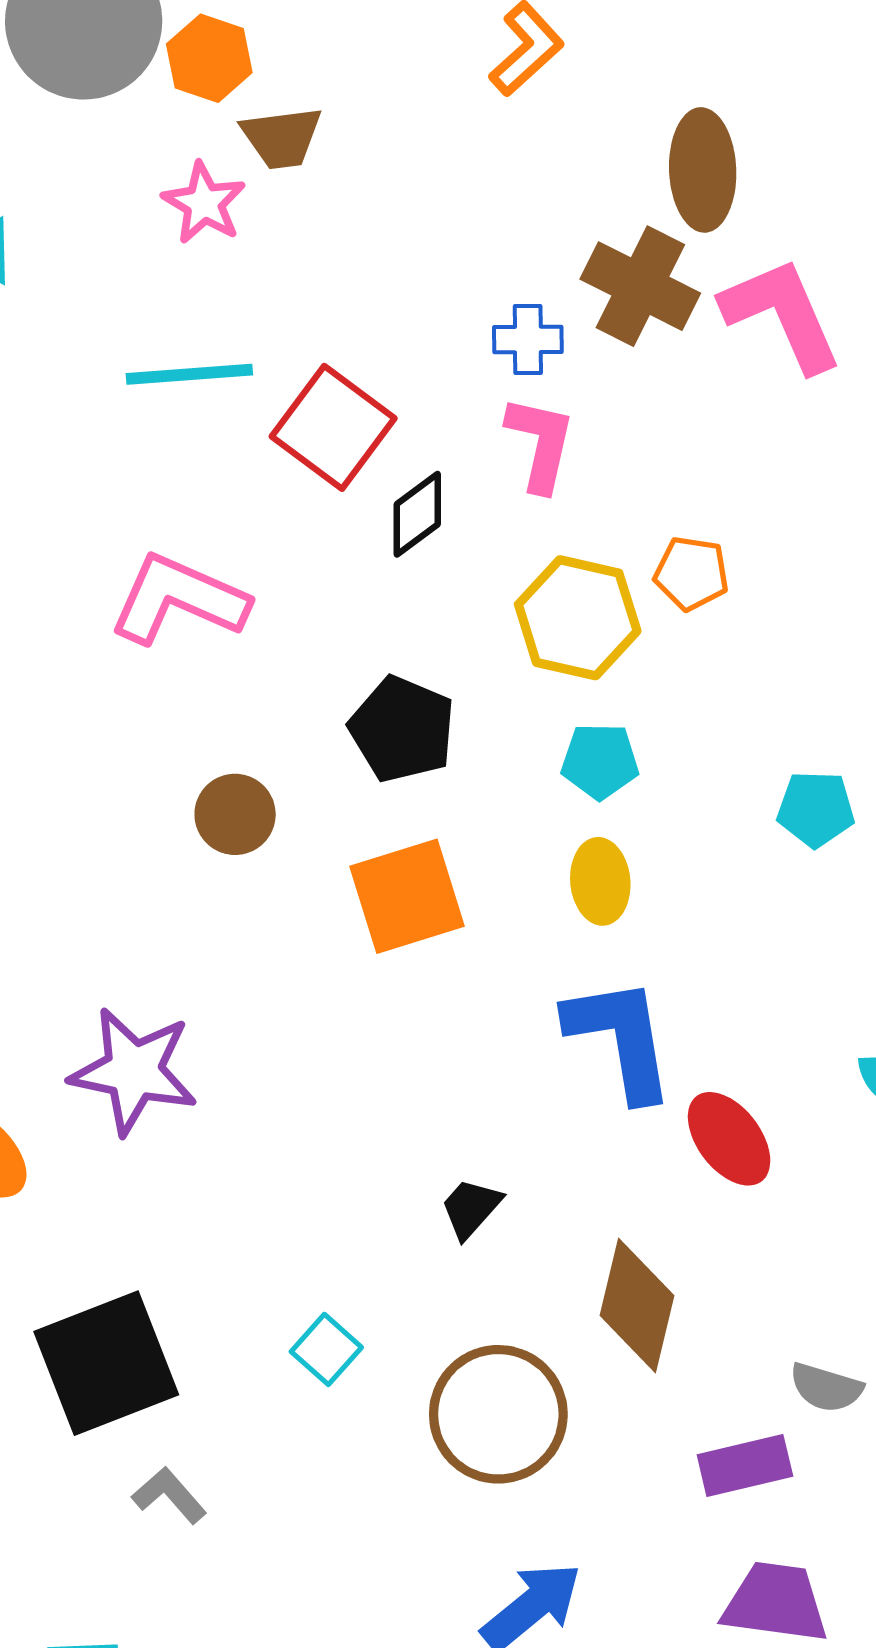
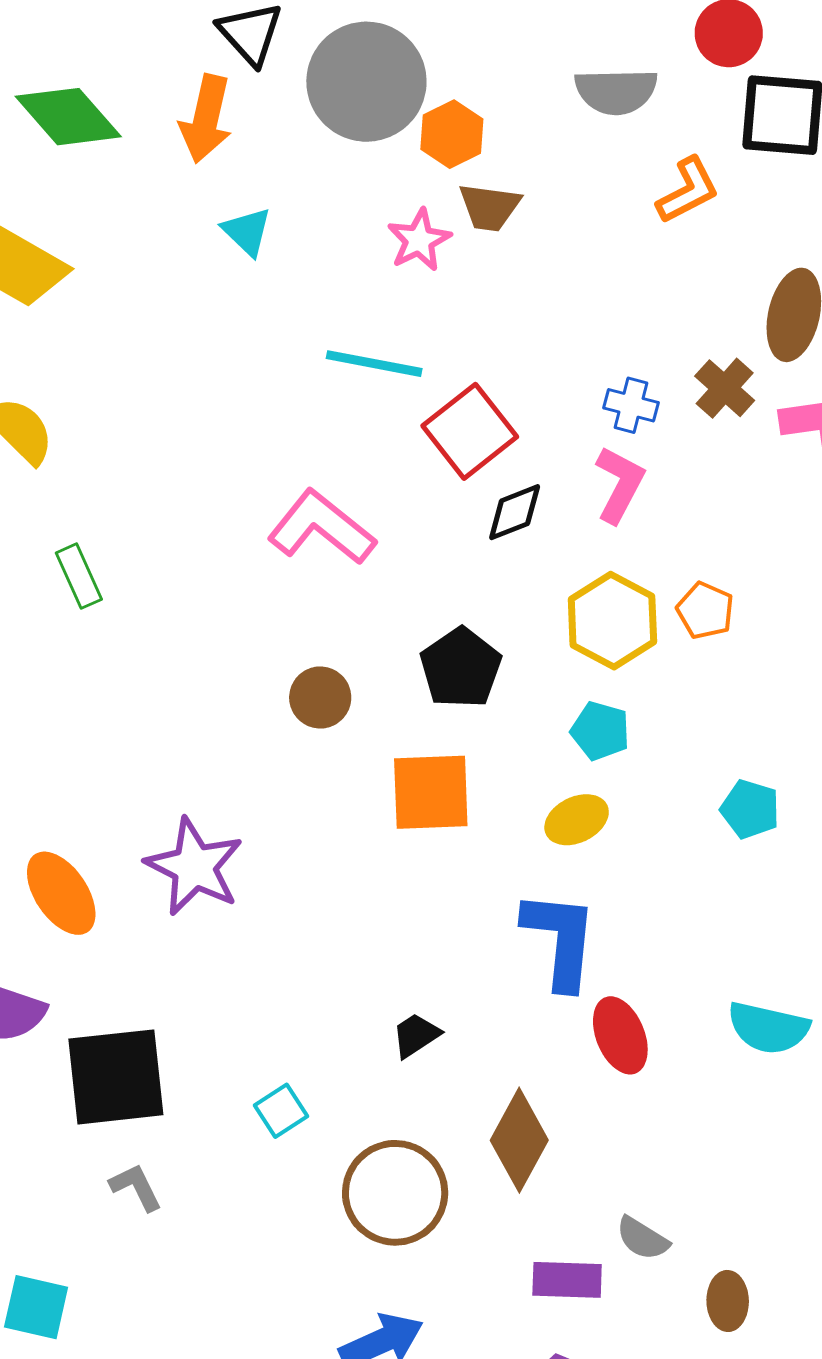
brown cross: (640, 286) -> (725, 388), size x0.7
yellow ellipse: (600, 881) -> (577, 820), turned 54

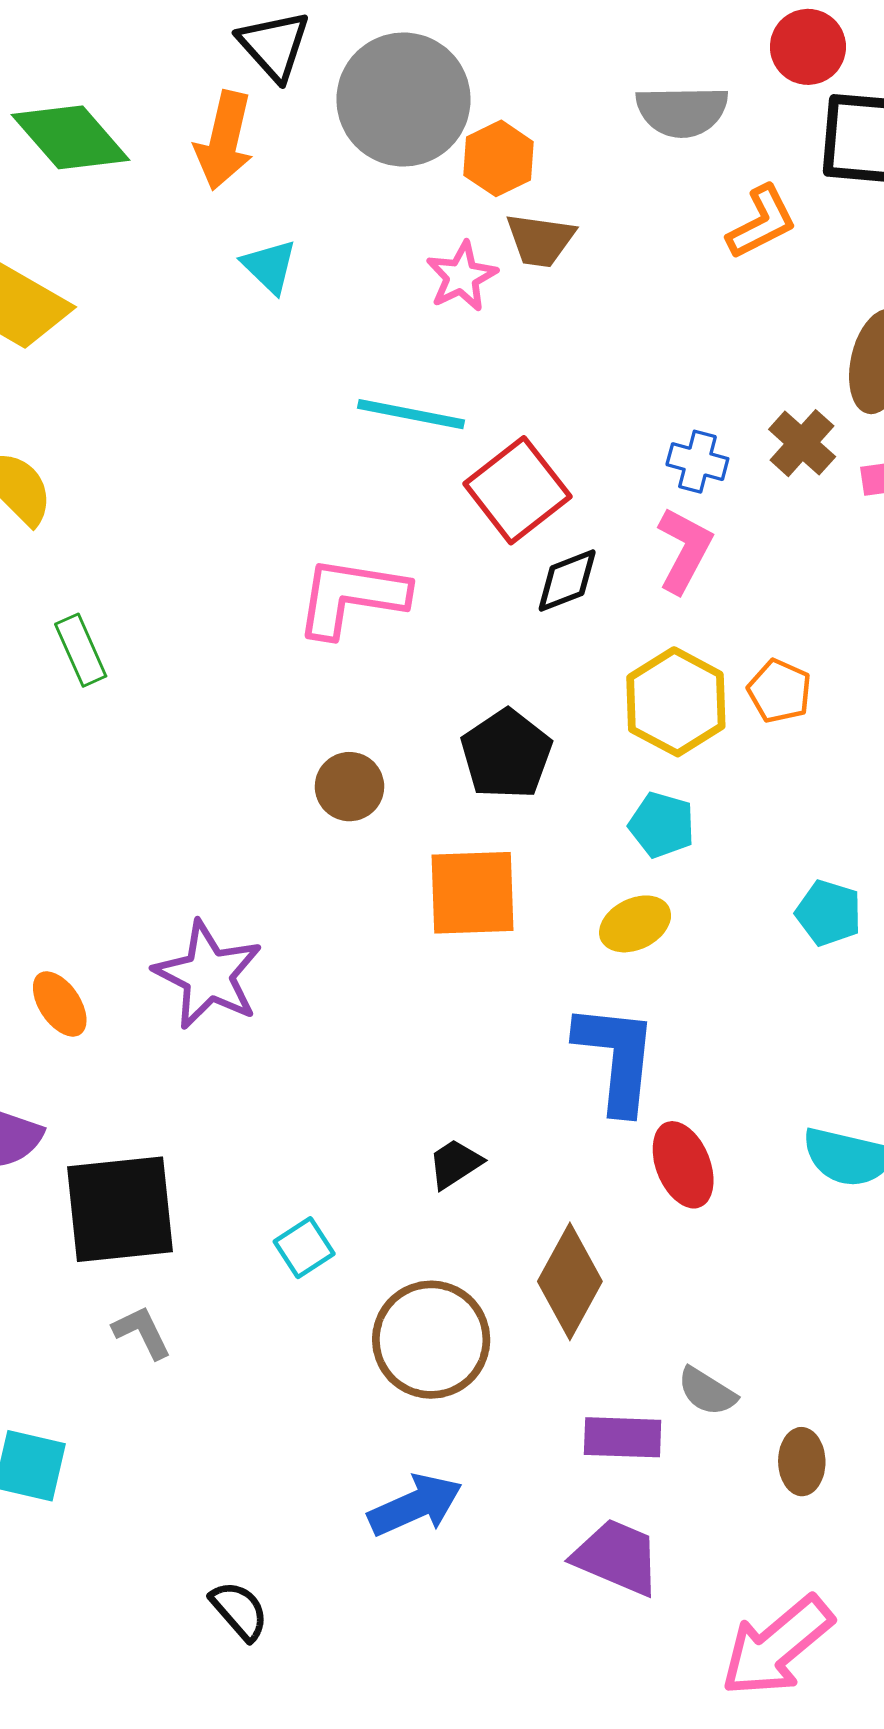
pink L-shape: (321, 527) -> (351, 597), turned -30
orange ellipse: (61, 893) -> (60, 1004), size x0.7

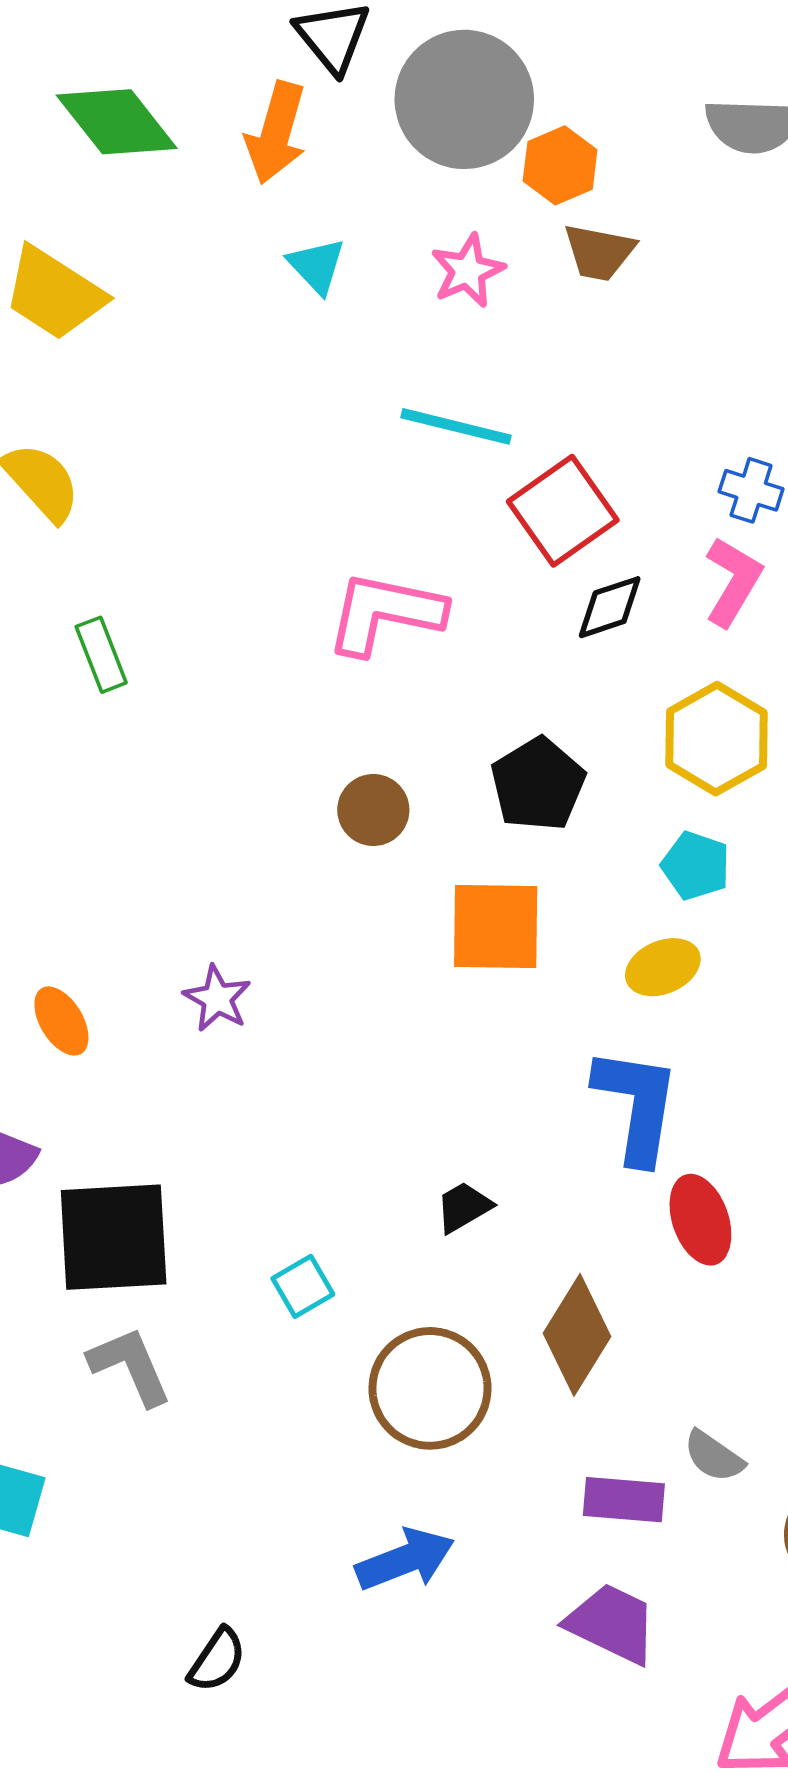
pink star: (462, 276) -> (468, 271), moved
purple star: (208, 975) -> (217, 998), size x0.6
gray L-shape: (142, 1332) -> (130, 1366), size x1.4
black semicircle: (239, 1611) -> (217, 1660), turned 72

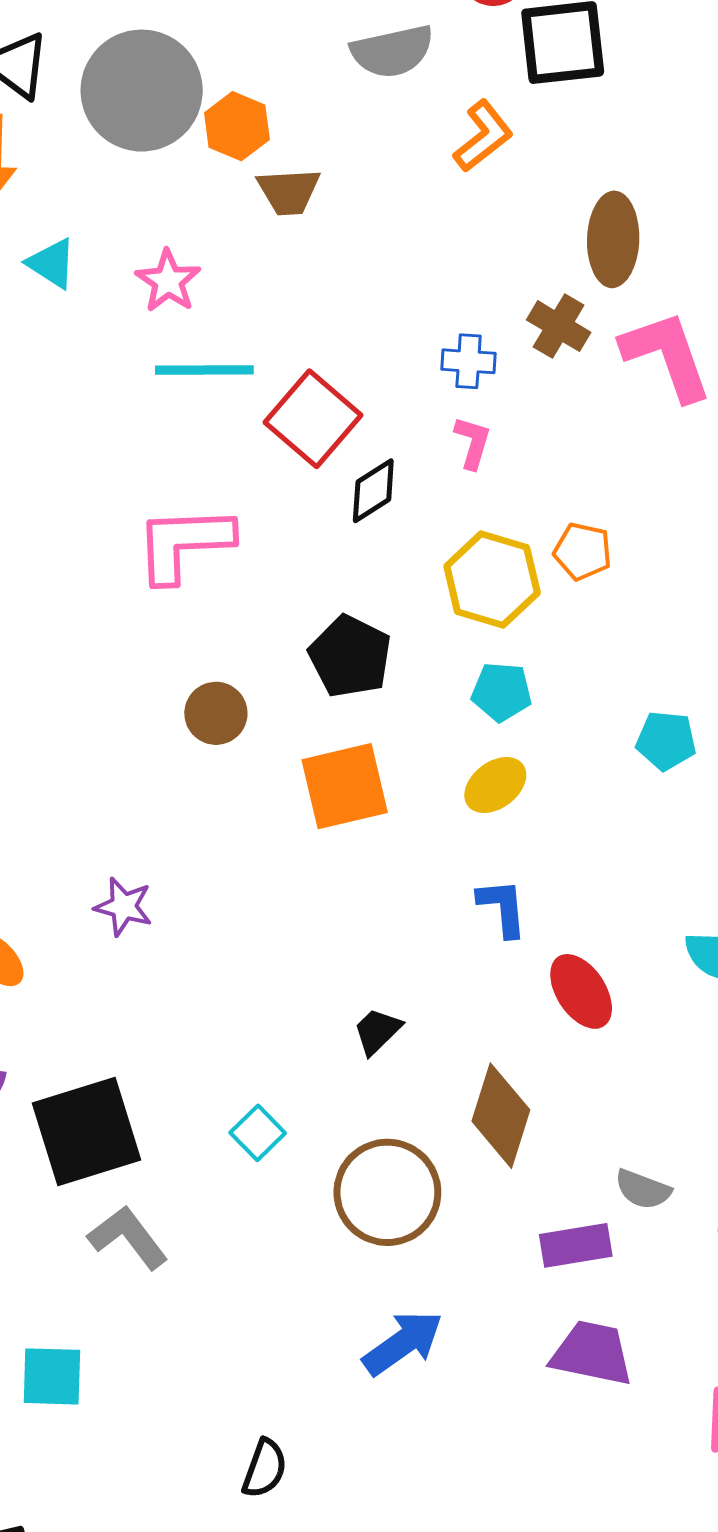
pink star: (468, 271) -> (168, 281), moved
pink L-shape: (733, 581) -> (473, 442), size x0.7
blue L-shape: (637, 1105) -> (502, 908), size x0.6

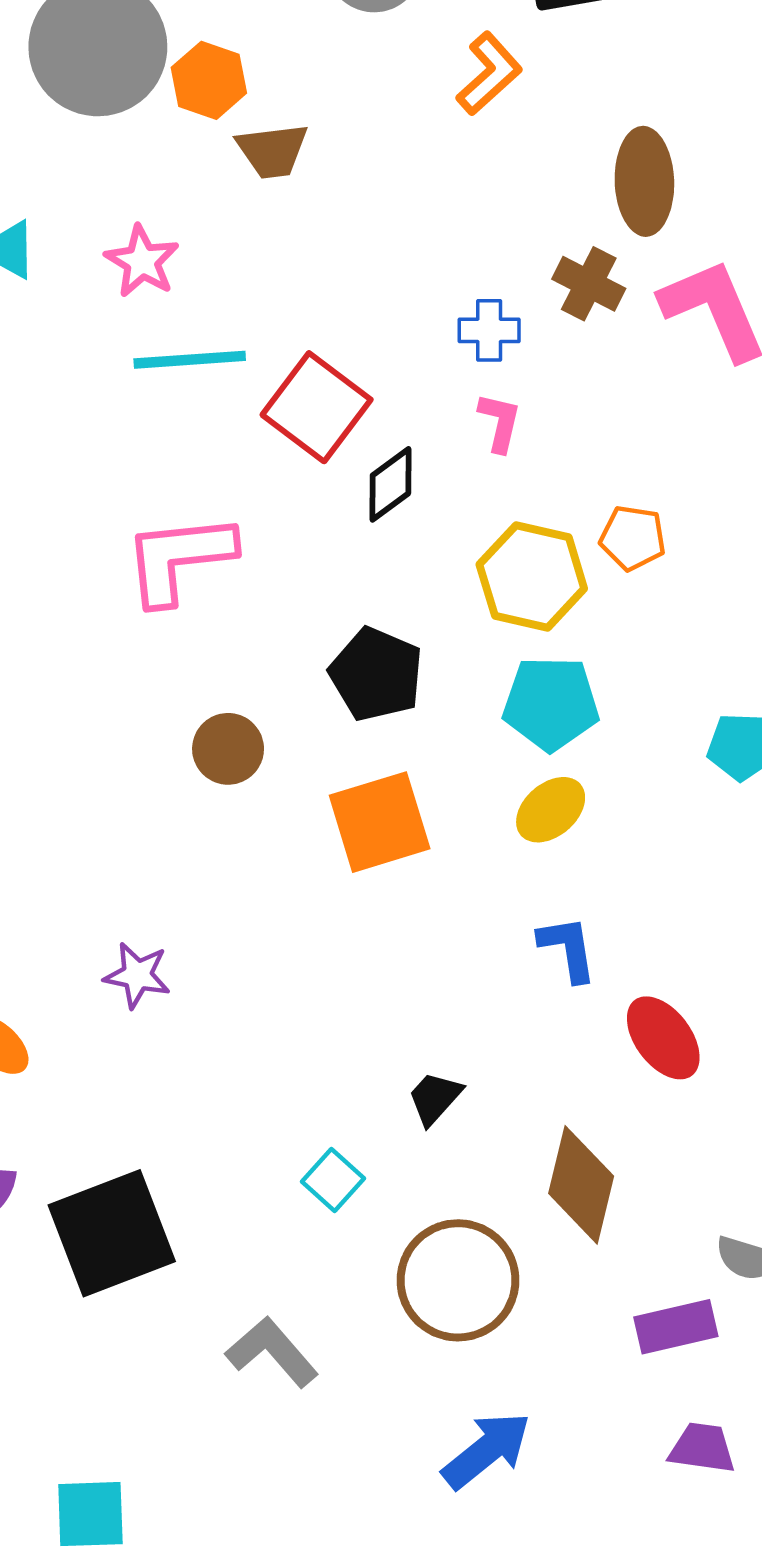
cyan pentagon: (502, 692) -> (551, 703), size x1.4
cyan square: (258, 1133) -> (333, 1180), moved
gray L-shape: (128, 1237) -> (272, 1352), moved
purple trapezoid: (592, 1353) -> (702, 1448), size x0.7

